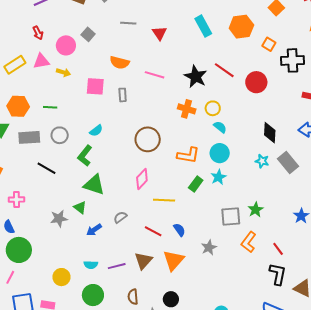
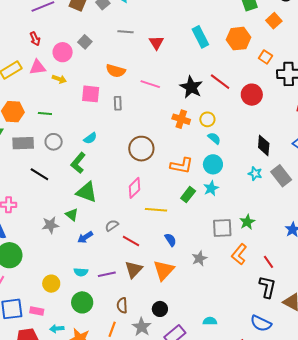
red line: (153, 231) -> (131, 241), moved

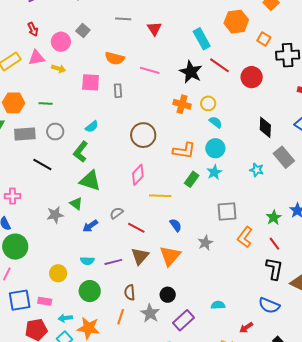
cyan rectangle: (200, 37) -> (202, 39), moved
cyan star: (255, 174) -> (257, 170), moved
green star: (247, 222) -> (274, 217), moved

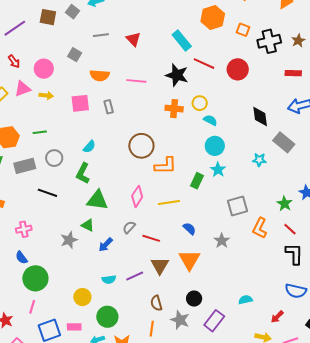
gray square: (83, 31) -> (75, 55), moved
orange L-shape: (184, 151) -> (165, 166), moved
pink diamond: (138, 175) -> (137, 196), moved
green circle: (90, 291) -> (107, 317), moved

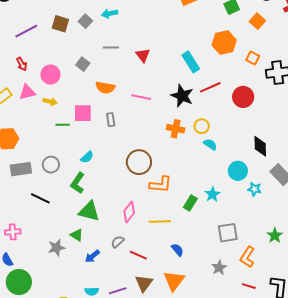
red line: (204, 64) -> (210, 87), turned -55
green line: (40, 132) -> (63, 125), moved
cyan circle: (215, 146) -> (238, 171), moved
red line: (290, 229) -> (249, 286), moved, turned -32
gray star: (222, 241) -> (219, 268), moved

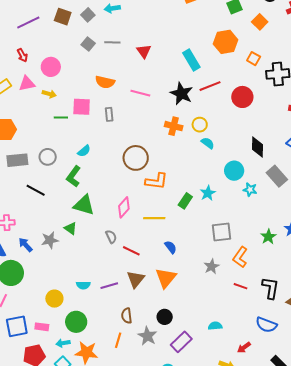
gray square: (83, 64) -> (88, 44), moved
gray semicircle: (118, 242) -> (111, 237), turned 104
blue arrow: (92, 256) -> (26, 245), moved, turned 84

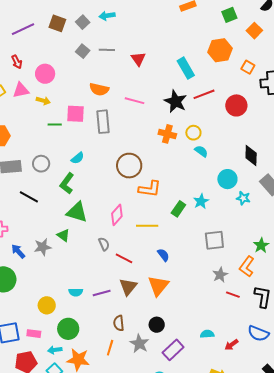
gray rectangle: (109, 114) -> (103, 122), size x1.6
orange L-shape: (240, 257) -> (247, 267), moved
gray star: (212, 267) -> (220, 275), moved
red arrow: (244, 348) -> (232, 345), moved

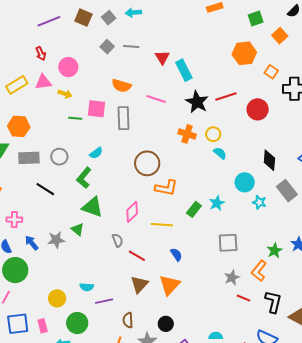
cyan rectangle: (186, 68) -> (184, 70), moved
purple line: (102, 293) -> (104, 301), moved
pink rectangle: (34, 334) -> (43, 326), turned 64

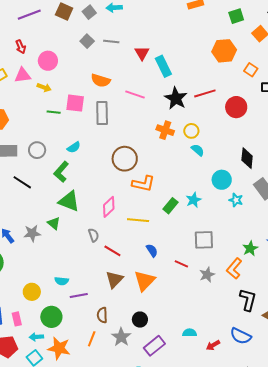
red line: (243, 298) -> (181, 264), moved

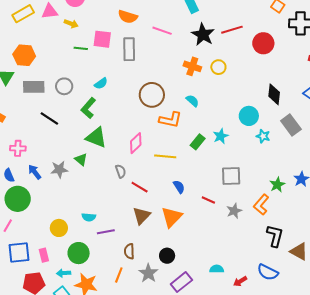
cyan semicircle: (198, 150) -> (192, 101), moved

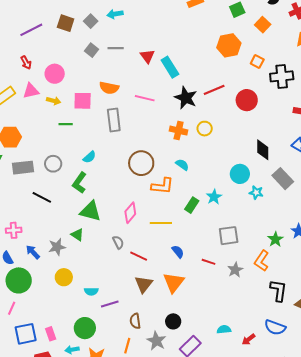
pink square: (102, 39) -> (83, 101), moved
yellow circle: (59, 228) -> (64, 277), moved

